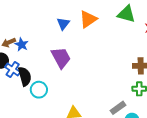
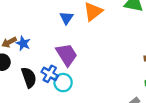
blue cross: (13, 69) -> (50, 74), moved
cyan circle: (39, 90) -> (63, 83), moved

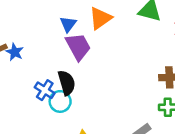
purple trapezoid: (67, 55) -> (78, 46), moved
black semicircle: (29, 77) -> (67, 83), moved

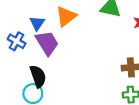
blue cross: (45, 90) -> (17, 41), moved

